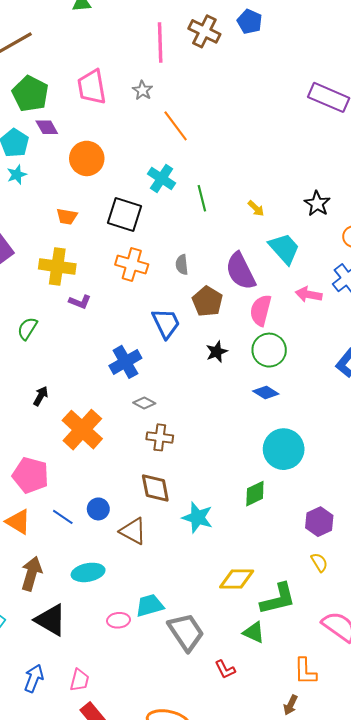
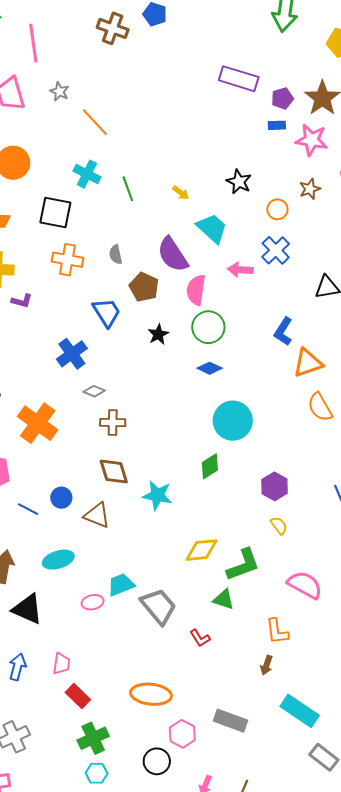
pink line: (160, 42) -> (33, 43), moved

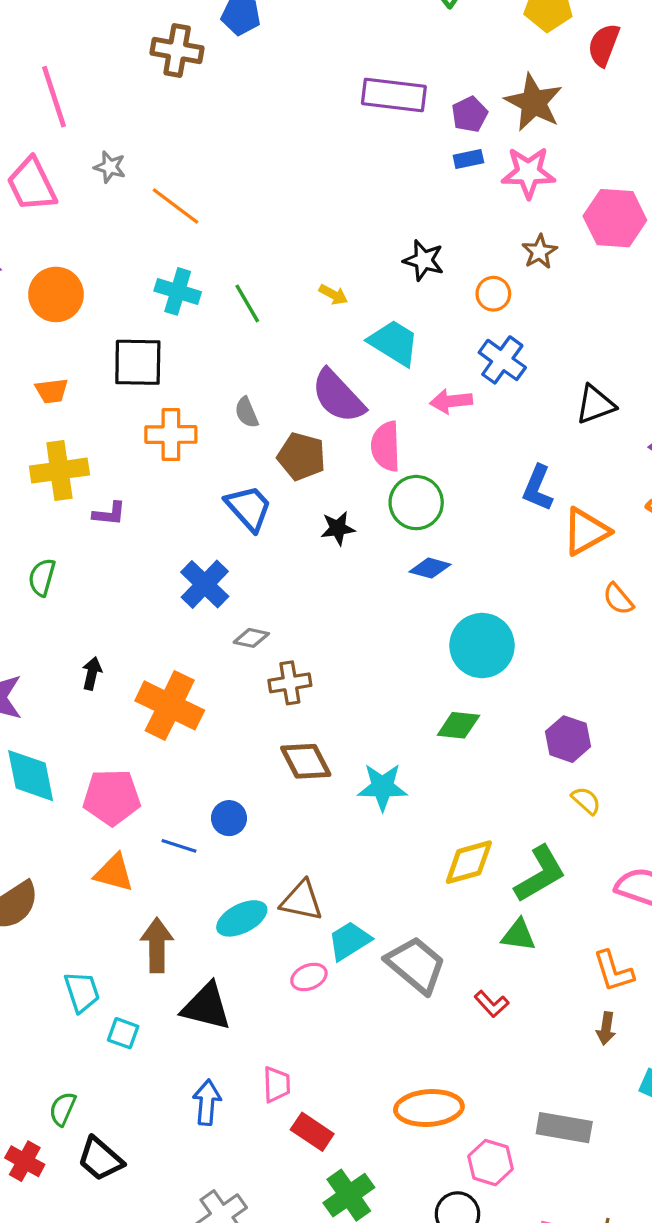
black star: (158, 334) -> (338, 528), turned 30
orange semicircle: (320, 407) -> (618, 599), size x0.7
green diamond: (210, 466) -> (458, 725), turned 48
brown triangle: (97, 515) -> (302, 901), moved

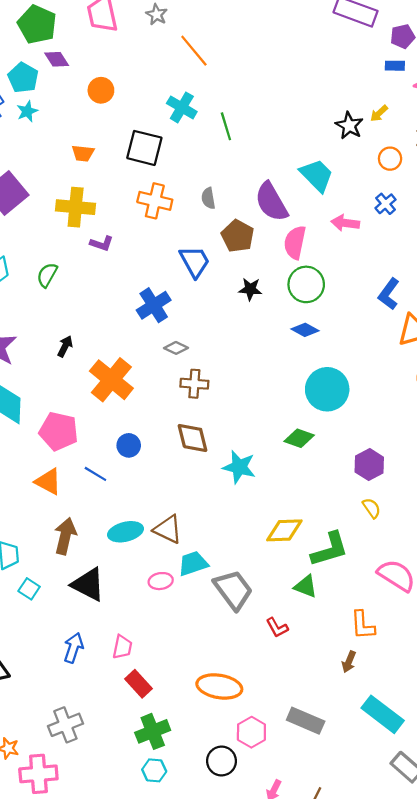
orange circle: (56, 294) -> (101, 90), size x0.7
yellow arrow: (333, 295) -> (379, 113), moved, turned 96
blue cross: (502, 360) -> (386, 204), size x0.7
blue circle: (229, 818) -> (129, 445), moved

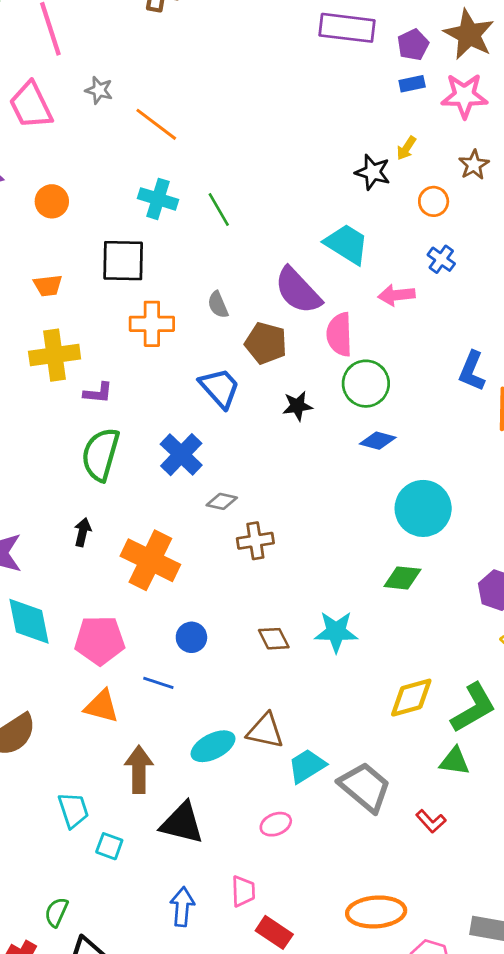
green semicircle: (47, 275) -> (101, 454), moved, size x1.6
brown diamond: (193, 438) -> (274, 639), moved, size x0.7
pink ellipse: (161, 581) -> (276, 824), moved

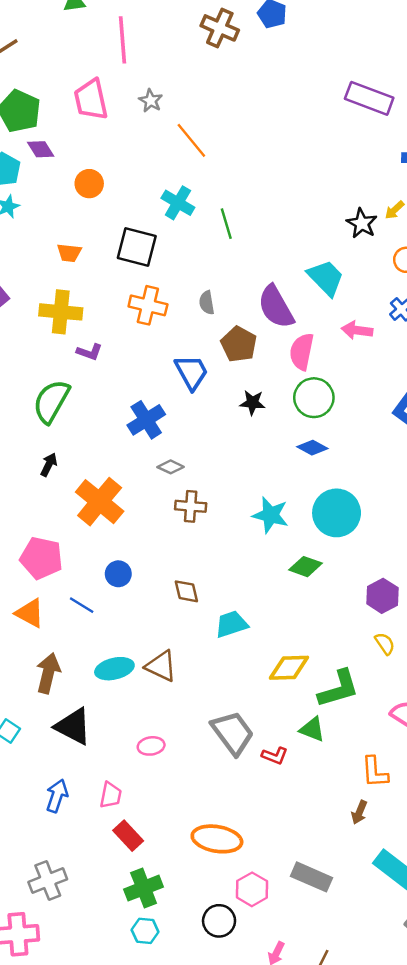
green semicircle: (101, 454) -> (51, 401), moved
cyan star: (336, 632) -> (270, 515), moved
cyan trapezoid: (307, 766) -> (231, 624), moved
red L-shape: (431, 821) -> (275, 756), moved, turned -40

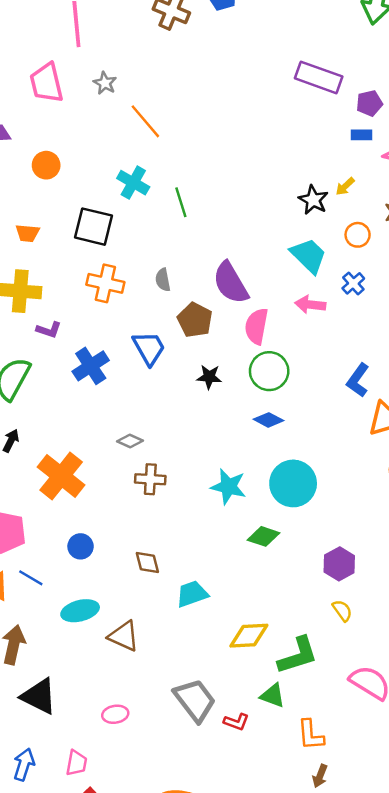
cyan trapezoid: (326, 278) -> (309, 256), moved
blue cross: (146, 420) -> (91, 366), moved
blue line: (82, 605) -> (31, 578), moved
cyan ellipse: (114, 669) -> (80, 611), moved
orange L-shape: (375, 772) -> (311, 735), moved

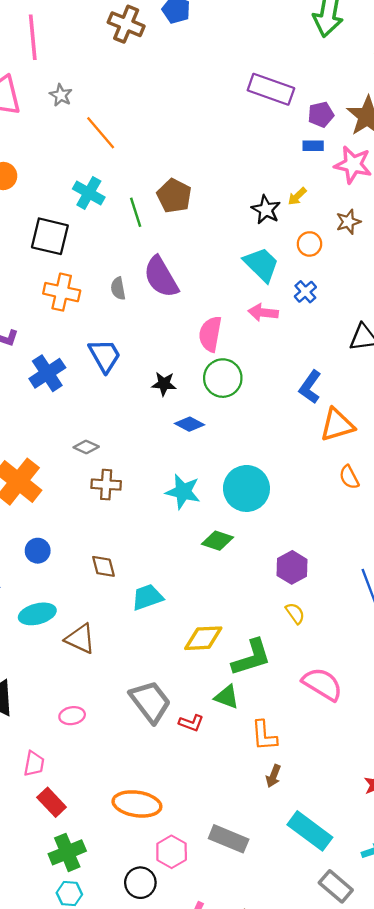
purple semicircle: (231, 283) -> (161, 277), moved
brown pentagon: (195, 320) -> (174, 196), moved
blue diamond: (268, 420) -> (189, 424), moved

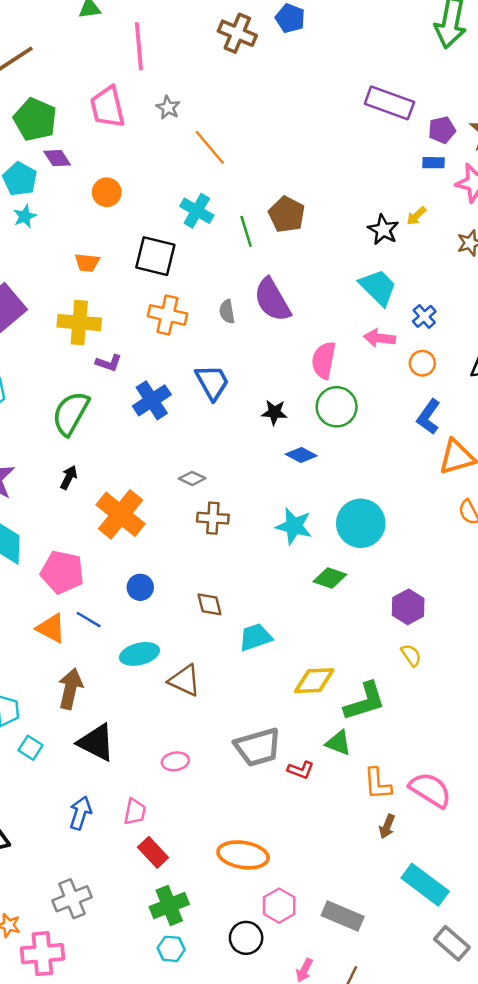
orange circle: (309, 244) -> (422, 363), moved
pink semicircle: (322, 684) -> (430, 790), moved
gray trapezoid: (150, 702) -> (258, 747), turned 111
gray rectangle: (229, 839) -> (343, 916), moved

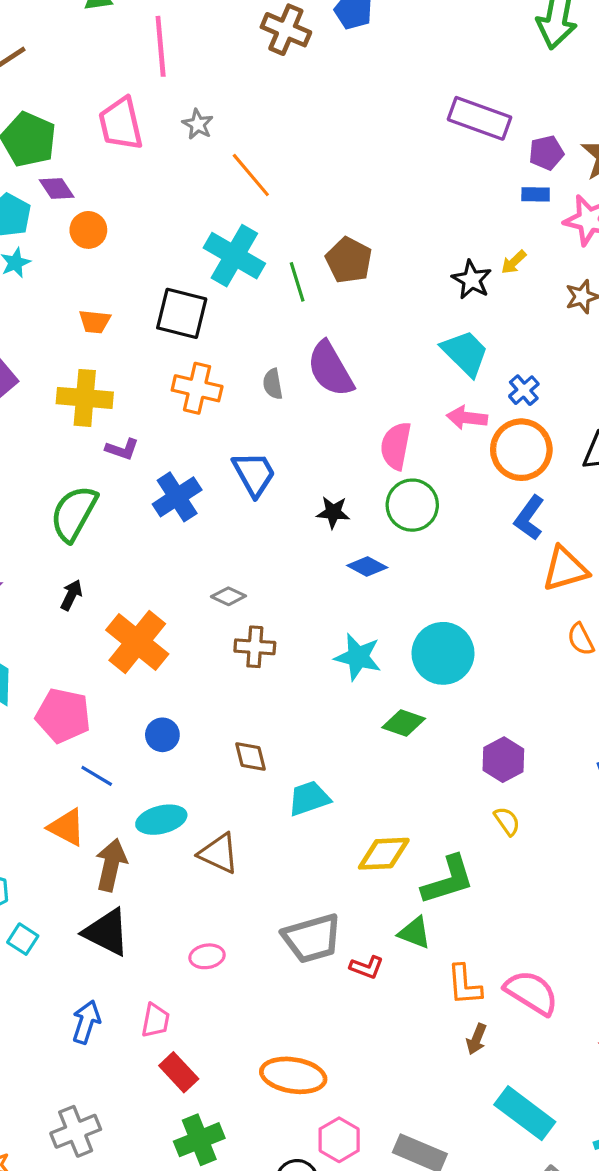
orange circle: (107, 192) -> (88, 230), moved
cyan cross: (197, 211) -> (234, 256), size x1.4
orange circle: (422, 363) -> (521, 450), size x1.8
orange triangle: (51, 628) -> (67, 827), moved
brown arrow: (70, 689) -> (111, 865), moved

